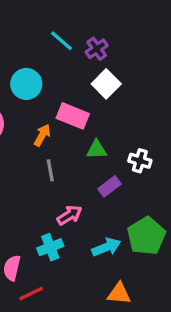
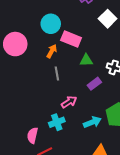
cyan circle: (26, 84) -> (51, 24), moved
white square: (106, 84) -> (108, 19), moved

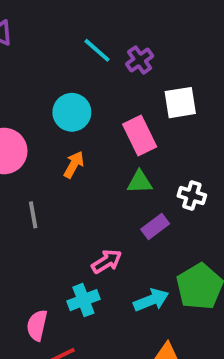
white square: (108, 19) -> (180, 103), turned 36
pink rectangle: (71, 39) -> (140, 136), moved, turned 42
gray line: (57, 73) -> (33, 215), moved

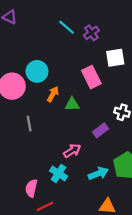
cyan circle: (72, 112) -> (37, 71), moved
green triangle: (140, 182) -> (72, 104), moved
cyan cross: (83, 300) -> (59, 173), turned -36

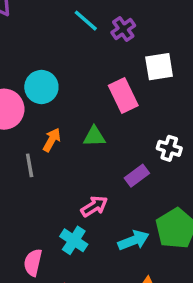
orange arrow: (53, 94) -> (52, 140), moved

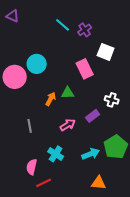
white square: (159, 67) -> (106, 52), turned 30
orange arrow: (52, 140) -> (51, 99), moved
gray line: (30, 165) -> (30, 126), moved
pink arrow: (94, 206) -> (68, 125), moved

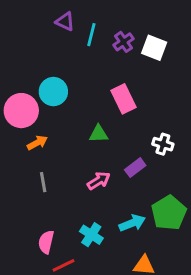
purple triangle: (13, 16) -> (65, 21), moved
cyan line: (63, 25) -> (91, 35), turned 63
white square: (106, 52) -> (154, 48), moved
orange arrow: (51, 99) -> (37, 143), moved, turned 32
cyan cross: (56, 154) -> (91, 235), moved

